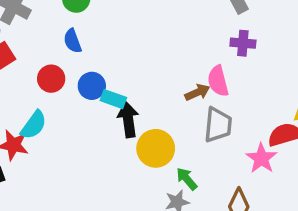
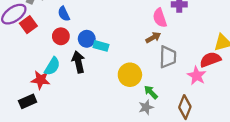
blue semicircle: (73, 41) -> (64, 14), moved
pink semicircle: (218, 81) -> (160, 18), moved
black arrow: (128, 120) -> (78, 62), moved

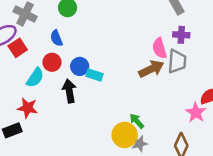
brown arrow: (153, 38) -> (151, 69), size x1.5
gray trapezoid: (168, 57) -> (177, 61), moved
cyan semicircle: (52, 66) -> (35, 78), moved
yellow circle: (130, 75) -> (125, 135), moved
green arrow: (151, 92) -> (137, 121), moved

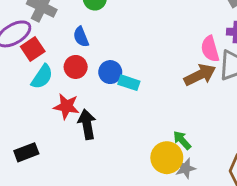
cyan semicircle: (35, 78) -> (42, 77), moved
black arrow: (69, 91) -> (87, 124), moved
red star: (28, 108) -> (66, 106), moved

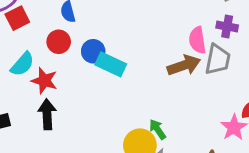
cyan semicircle: (42, 77) -> (22, 64), moved
cyan rectangle: (129, 83) -> (111, 64), size x1.4
black arrow: (87, 124) -> (47, 114), moved

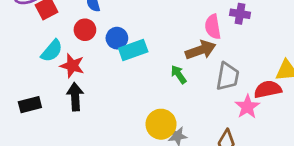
gray trapezoid: (218, 60) -> (228, 76), moved
cyan rectangle: (111, 64) -> (133, 50), turned -44
green arrow: (158, 129) -> (179, 74), moved

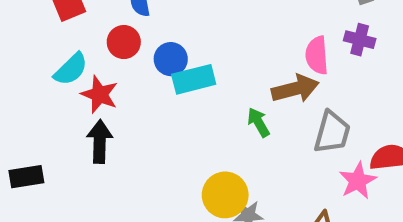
black rectangle: (30, 105) -> (26, 177), moved

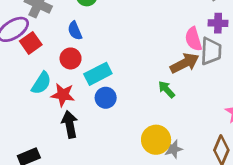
blue circle: (171, 59) -> (106, 98), moved
cyan rectangle: (194, 79) -> (98, 74), moved
gray trapezoid: (332, 132) -> (211, 51), moved

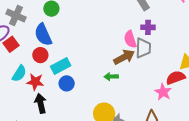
blue semicircle: (75, 31) -> (43, 35), size x1.6
green arrow: (167, 89) -> (111, 77), turned -48

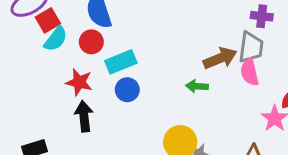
pink semicircle: (130, 39) -> (250, 72), moved
cyan semicircle: (19, 73) -> (56, 39), moved

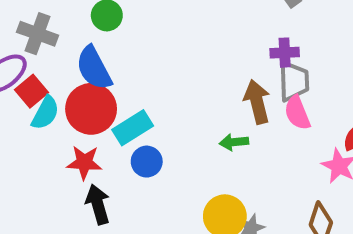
purple cross: (262, 16) -> (285, 53), moved
red circle: (91, 42) -> (91, 109), size x1.6
brown arrow: (220, 58) -> (257, 102), turned -72

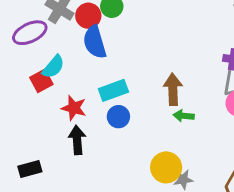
red square: (31, 91) -> (41, 81), moved
brown arrow: (257, 102) -> (173, 89), moved
red circle: (91, 109) -> (88, 16), moved, size x0.7

